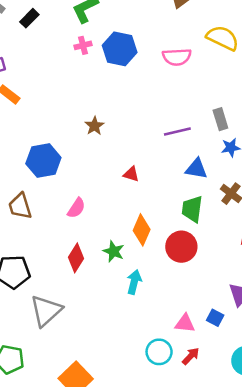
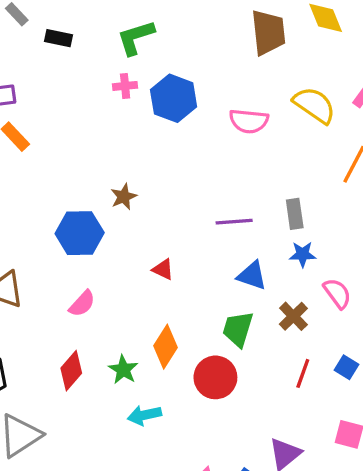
black rectangle: (29, 18) -> (58, 38), turned 48
blue hexagon: (43, 161) -> (80, 233), moved
cyan arrow: (134, 282) -> (144, 415), turned -125

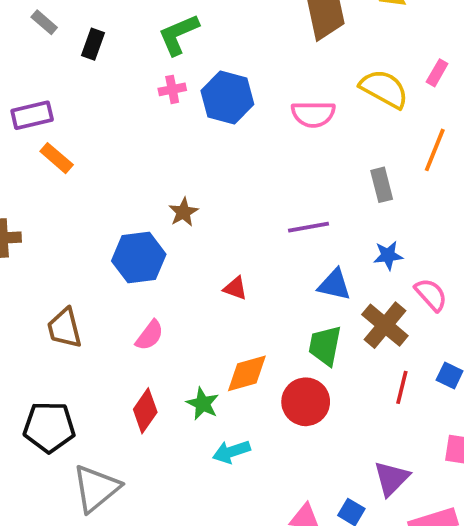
black rectangle: (58, 38) -> (93, 44), turned -76
gray rectangle: (295, 214) -> (382, 185), moved
brown cross: (293, 316) -> (385, 325), size x1.4
orange diamond: (165, 347) -> (247, 373), turned 48

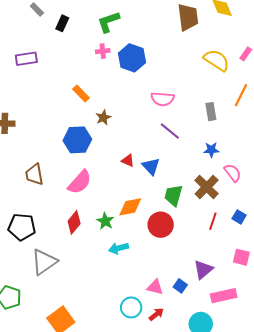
pink semicircle: (313, 114) -> (163, 99), moved
orange rectangle: (57, 158) -> (81, 94), moved
purple line: (309, 227) -> (170, 131), turned 45
blue triangle: (334, 285) -> (151, 166), moved, turned 30
pink semicircle: (150, 335) -> (80, 182), size x1.5

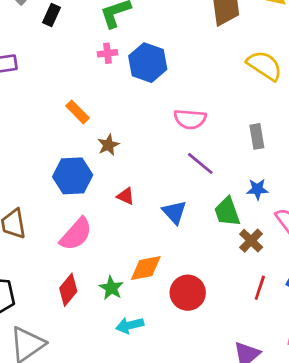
red triangle: (128, 161) -> (126, 196), moved
brown cross: (207, 187) -> (251, 241), size x0.7
green trapezoid: (173, 195) -> (227, 212), moved, turned -35

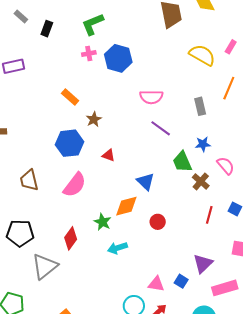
blue triangle: (174, 212) -> (146, 182), moved
red diamond: (68, 290) -> (71, 238), moved
red circle: (188, 293) -> (158, 222), size x0.6

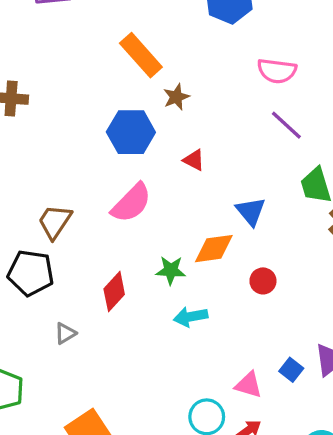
orange rectangle: (70, 97) -> (141, 55), size x1.5
brown trapezoid: (29, 180) -> (55, 222), moved, turned 40
green star: (102, 222) -> (171, 270), turned -30
gray triangle: (45, 266) -> (65, 333), size x0.5
blue square: (181, 281) -> (291, 370), moved

